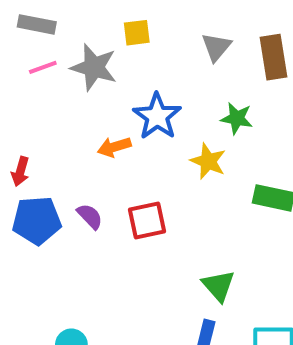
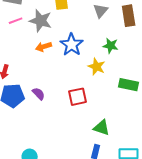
orange arrow: (114, 147) -> (44, 47), moved
red square: (147, 220) -> (78, 97), moved
green triangle: (218, 286) -> (102, 128), turned -30

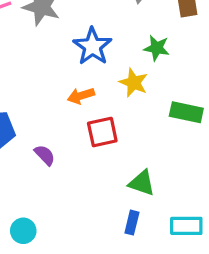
orange arrow: (44, 47) -> (81, 96), moved
purple semicircle: (39, 94) -> (45, 155), moved

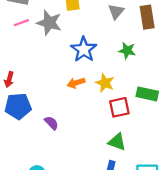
yellow star: (134, 83) -> (105, 83), moved
red square: (102, 132) -> (119, 107), moved

